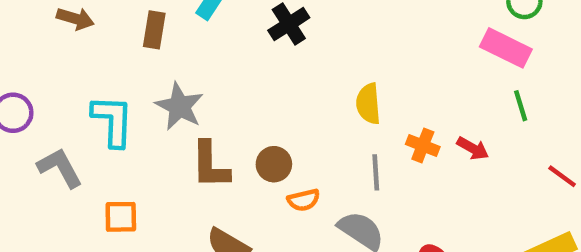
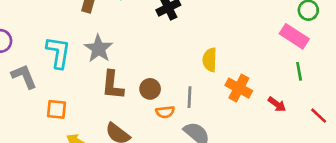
orange cross: (423, 145) -> (239, 88), size x1.4
red arrow: (473, 148) -> (277, 104), moved
gray line: (376, 172) -> (190, 97), moved

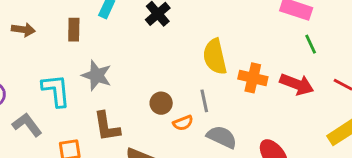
yellow semicircle: (210, 60) -> (215, 57), size x1.4
brown L-shape: (113, 85) -> (107, 127), moved
red arrow: (277, 104) -> (297, 84), size x1.6

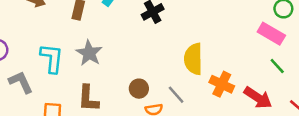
green line: (311, 44) -> (277, 66), turned -30
gray line: (204, 101) -> (176, 95), turned -42

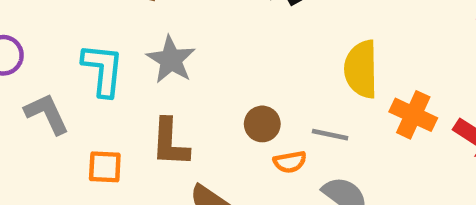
gray line: (176, 95) -> (330, 135), turned -36

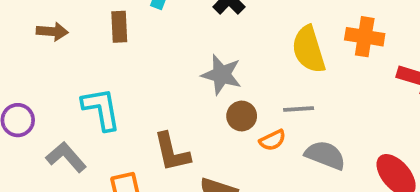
gray star: (171, 60) -> (222, 75), moved
orange cross: (413, 115) -> (365, 37), moved

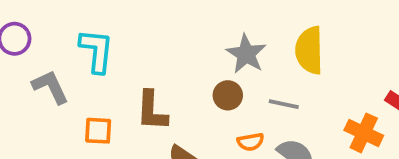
orange cross: (365, 37) -> (364, 133), moved
gray star: (222, 75) -> (246, 54), moved
orange semicircle: (273, 140) -> (251, 142), moved

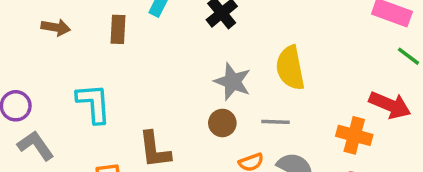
gray L-shape: (50, 87) -> (36, 146), moved

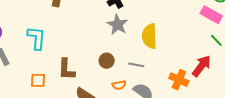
gray star: (233, 82) -> (118, 25), moved
red arrow: (390, 105) -> (202, 66), turned -85

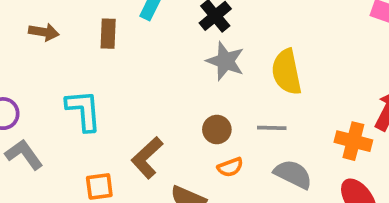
brown L-shape: (66, 69) -> (147, 158), turned 55
orange semicircle: (119, 85) -> (230, 167), moved

